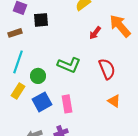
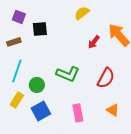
red semicircle: (107, 69) -> (106, 78), turned 50
pink rectangle: (67, 104) -> (78, 113), moved

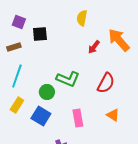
yellow semicircle: (82, 13) -> (82, 18), turned -42
green circle: (37, 85) -> (47, 92), moved
blue square: (41, 111) -> (41, 116), turned -30

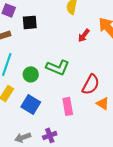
red semicircle: (106, 83) -> (91, 84), moved
green circle: (47, 92) -> (31, 74), moved

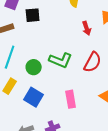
red arrow: (84, 35) -> (87, 28), turned -56
red semicircle: (91, 84) -> (93, 62), moved

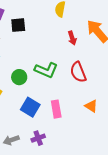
red semicircle: (93, 62) -> (78, 72), turned 130
blue square: (34, 97) -> (30, 107), moved

